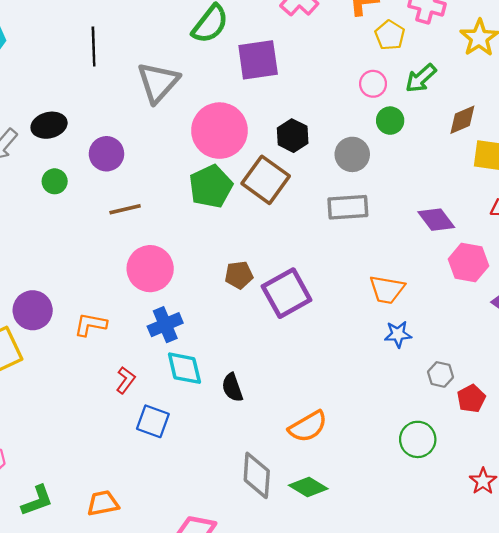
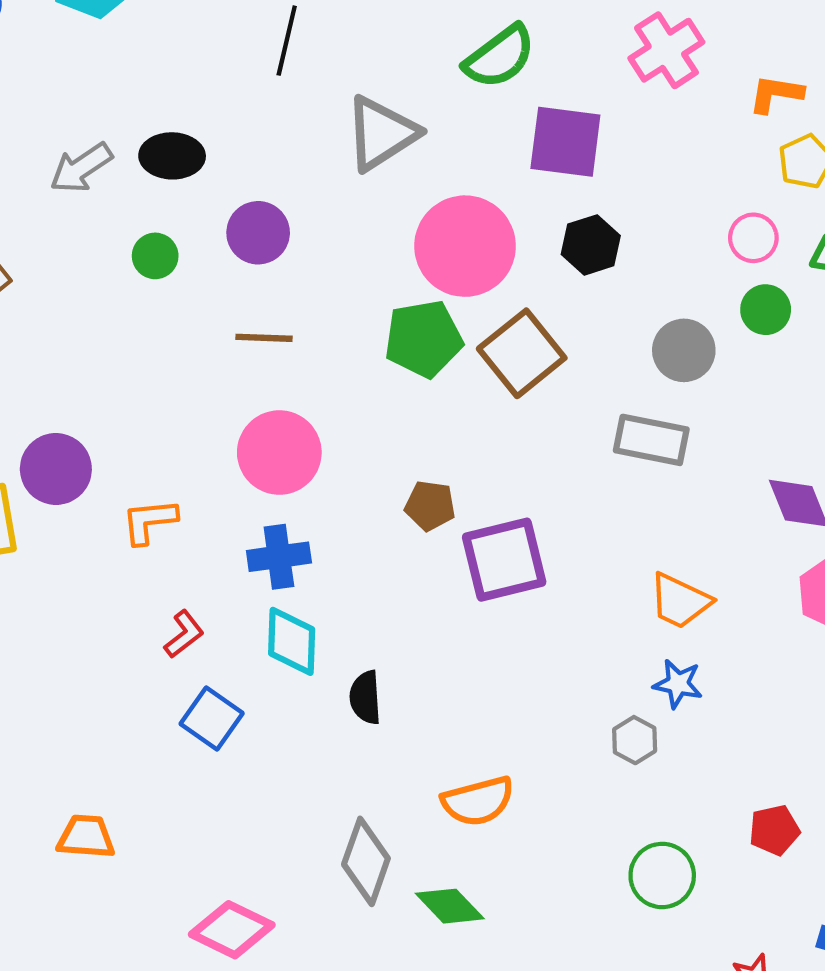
black hexagon: (293, 136) -> (591, 245), moved
orange L-shape: (90, 325) -> (149, 521), turned -32
gray hexagon: (441, 374) -> (635, 740), moved

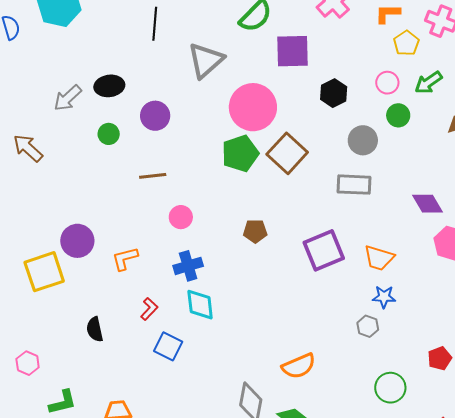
black hexagon: (591, 245) -> (334, 93), moved
brown line: (264, 338) -> (153, 176), moved
pink circle: (279, 453) -> (181, 217), size x0.6
purple square: (504, 560) -> (324, 250), moved
black semicircle: (365, 698) -> (95, 329), moved

